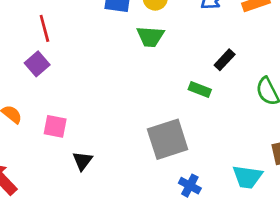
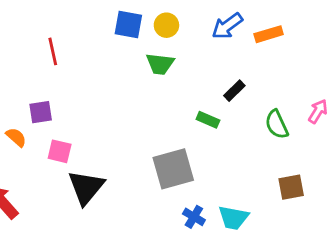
purple square: (37, 64) -> (41, 112), moved, turned 30
black triangle: (82, 161) -> (86, 187), size x1.8
cyan trapezoid: (247, 177) -> (233, 218), moved

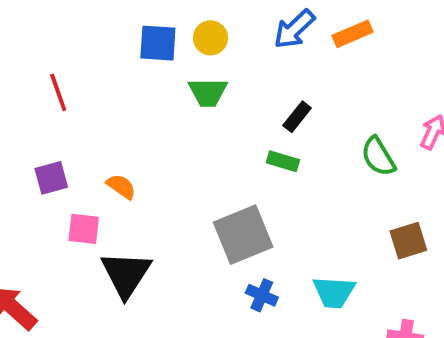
black rectangle: (234, 91) -> (297, 117), moved
orange semicircle: (16, 137) -> (121, 187), moved
blue cross: (194, 217) -> (262, 295), moved

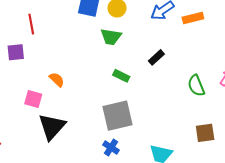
green rectangle: (283, 161) -> (121, 76), moved
purple square: (51, 178) -> (16, 52), moved
blue cross: (262, 295) -> (111, 147), moved

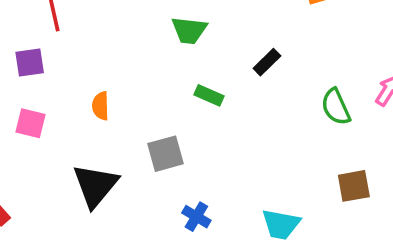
orange semicircle: (57, 80) -> (101, 106), turned -133
pink square: (33, 99) -> (30, 123), moved
gray square: (118, 116) -> (166, 154), moved, size x0.7

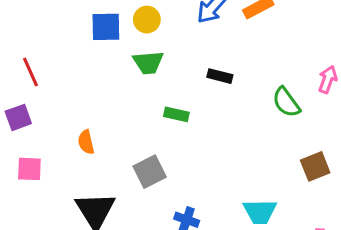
black rectangle: (267, 62) -> (220, 76), turned 70

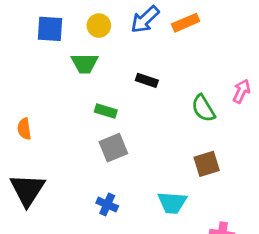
yellow circle: (147, 20) -> (99, 26), moved
brown square: (315, 166) -> (207, 164), moved
gray square: (150, 172) -> (113, 148), moved

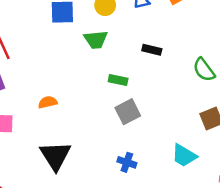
orange semicircle: (24, 129) -> (48, 102), turned 90
cyan trapezoid: (172, 203) -> (184, 156), turned 32

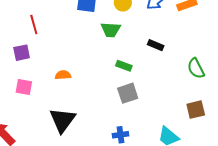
blue cross: (127, 162) -> (120, 135), turned -35

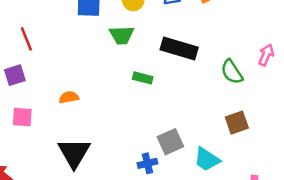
black rectangle: (156, 45) -> (179, 48), size x1.8
gray square: (128, 93) -> (170, 142), moved

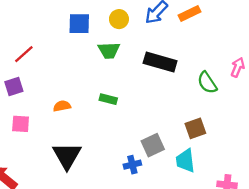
red line: (26, 39) -> (24, 54), turned 70
green rectangle: (143, 78) -> (108, 99), moved
brown square: (237, 123) -> (195, 128), moved
cyan trapezoid: (207, 159) -> (185, 161), turned 50

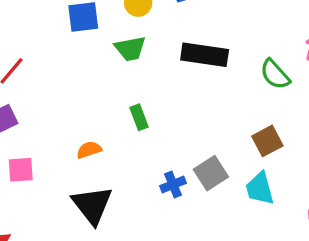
green rectangle: (108, 99) -> (139, 117), turned 63
orange semicircle: (62, 106) -> (89, 150), moved
blue cross: (132, 165) -> (173, 185), moved

